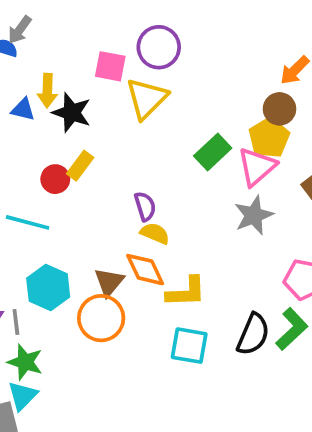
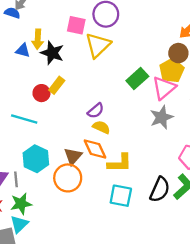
purple semicircle: (145, 206) -> (96, 111), turned 66
green star: (25, 362) -> (21, 204), turned -30

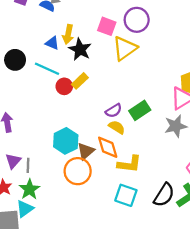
green rectangle: (137, 78) -> (140, 110), moved
cyan line: (24, 119) -> (47, 69), moved
cyan hexagon: (36, 159) -> (66, 141), moved
green star: (21, 204) -> (29, 189), turned -30

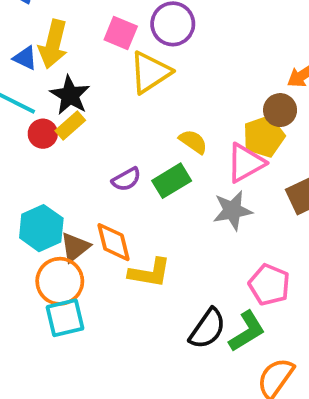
yellow arrow: (68, 34) -> (53, 44), size x1.4
black star: (80, 49) -> (70, 95), moved
yellow semicircle: (117, 127) -> (193, 142), moved
cyan square: (126, 195) -> (65, 318), moved, turned -35

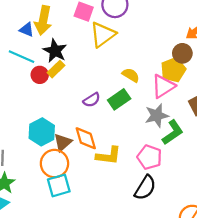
pink pentagon: (269, 285) -> (149, 157), moved
green L-shape: (247, 331) -> (173, 132), moved

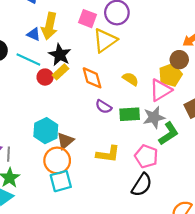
green rectangle: (119, 99) -> (130, 114), moved, turned 30
purple semicircle: (92, 100) -> (104, 107), moved, turned 63
orange diamond: (86, 138) -> (92, 78), moved

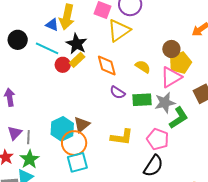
brown circle: (179, 60) -> (171, 49), moved
cyan hexagon: (46, 131) -> (62, 129), moved

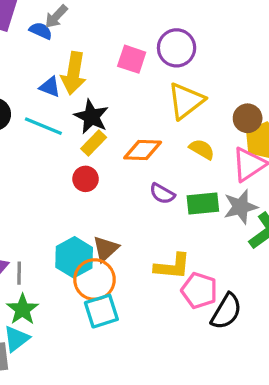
yellow triangle: (119, 30) -> (186, 101), moved
red circle: (63, 65) -> (86, 179), moved
orange diamond: (107, 66) -> (143, 150), turned -70
pink pentagon: (158, 139) -> (199, 291), moved

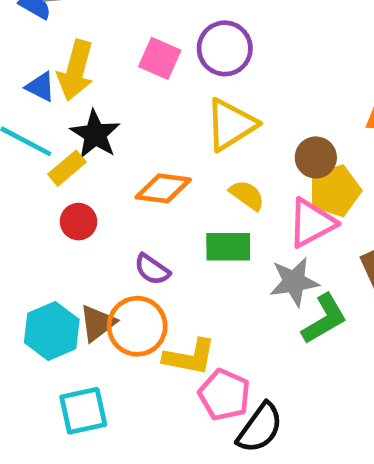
yellow rectangle: (94, 143) -> (67, 168), moved
purple semicircle: (162, 194) -> (152, 269), moved
green rectangle: (203, 204) -> (228, 247), moved
orange circle: (94, 280) -> (137, 326), moved

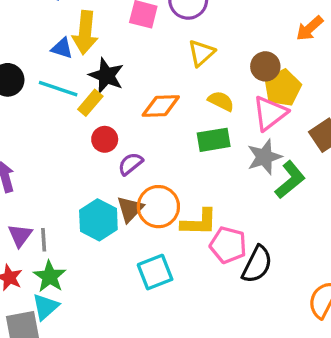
yellow triangle: (231, 125) -> (201, 53), size x0.7
purple semicircle: (152, 269) -> (130, 164), moved, turned 116
cyan square: (83, 411) -> (155, 272), moved

